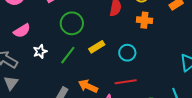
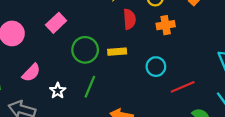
yellow rectangle: (97, 47) -> (117, 52), moved, turned 42
red line: (126, 82) -> (183, 87), moved

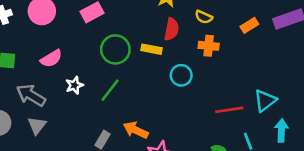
yellow rectangle: (117, 52) -> (152, 49), moved
cyan circle: (156, 67) -> (181, 75), moved
red line: (183, 87) -> (229, 110), moved

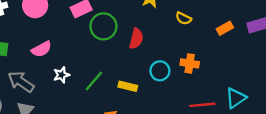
red semicircle: (172, 29) -> (136, 39), moved
orange cross: (209, 46) -> (190, 63), moved
green circle: (115, 49) -> (103, 26), moved
yellow rectangle: (152, 49) -> (128, 86), moved

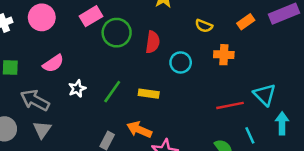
yellow semicircle: (183, 18) -> (204, 26), moved
orange cross: (190, 63) -> (224, 55), moved
cyan circle: (160, 71) -> (181, 62), moved
cyan triangle: (236, 98) -> (265, 95), turned -35

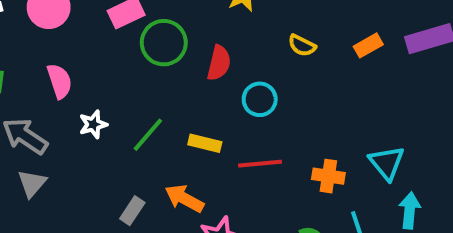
orange cross: (224, 55) -> (328, 176), moved
pink semicircle: (53, 63) -> (60, 81), turned -80
red line: (230, 105) -> (260, 164), moved

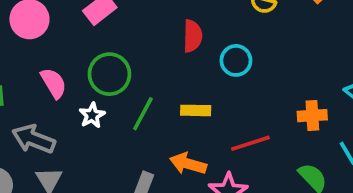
green circle: (164, 43) -> (109, 74), moved
red line: (260, 164) -> (250, 143), moved

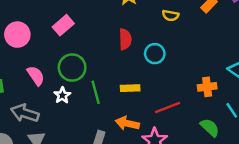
green line: (143, 114) -> (96, 92), turned -40

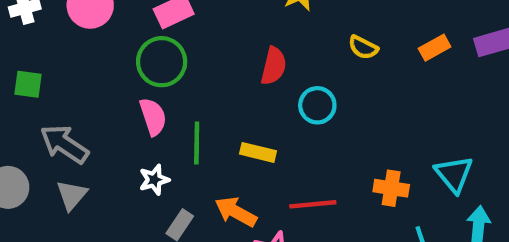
green circle: (72, 68) -> (162, 62), moved
pink semicircle: (36, 76) -> (153, 117), moved
white star: (62, 95) -> (154, 180), moved

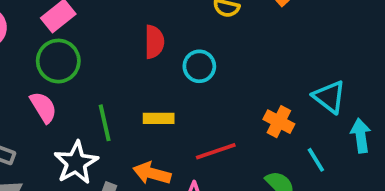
pink semicircle: (153, 117) -> (43, 107), moved
white star: (154, 180) -> (76, 163), size x1.6
orange cross: (391, 188) -> (279, 122), turned 32

